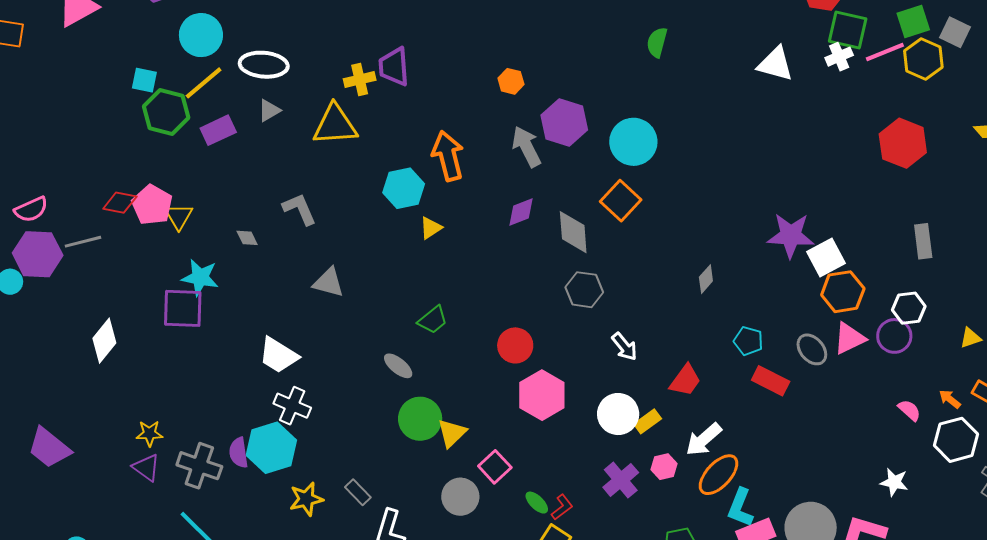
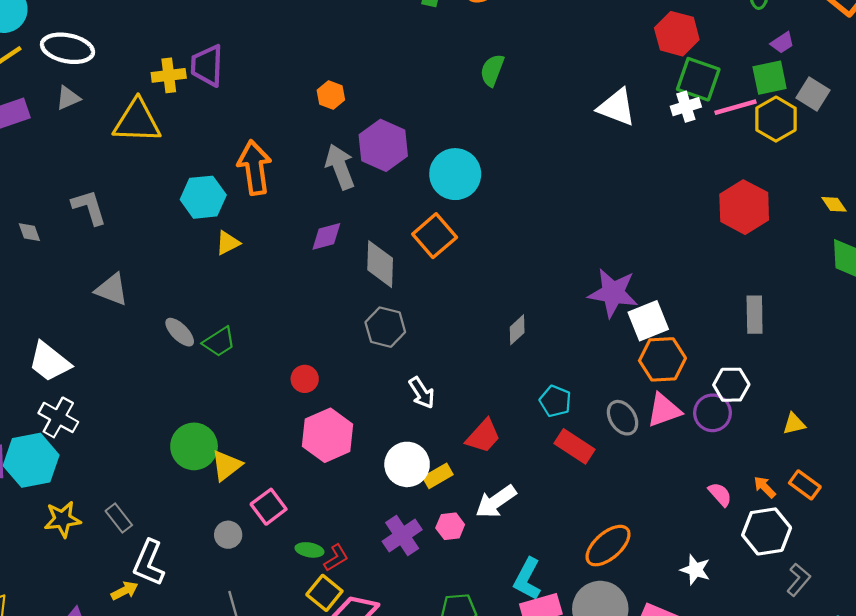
red circle: (515, 345) -> (305, 379), size x0.7
gray ellipse: (398, 366) -> (180, 332), moved
orange ellipse: (719, 475) -> (608, 546), moved
gray circle: (460, 497) -> (228, 535), size x0.7
green ellipse: (537, 503) -> (309, 550), turned -40

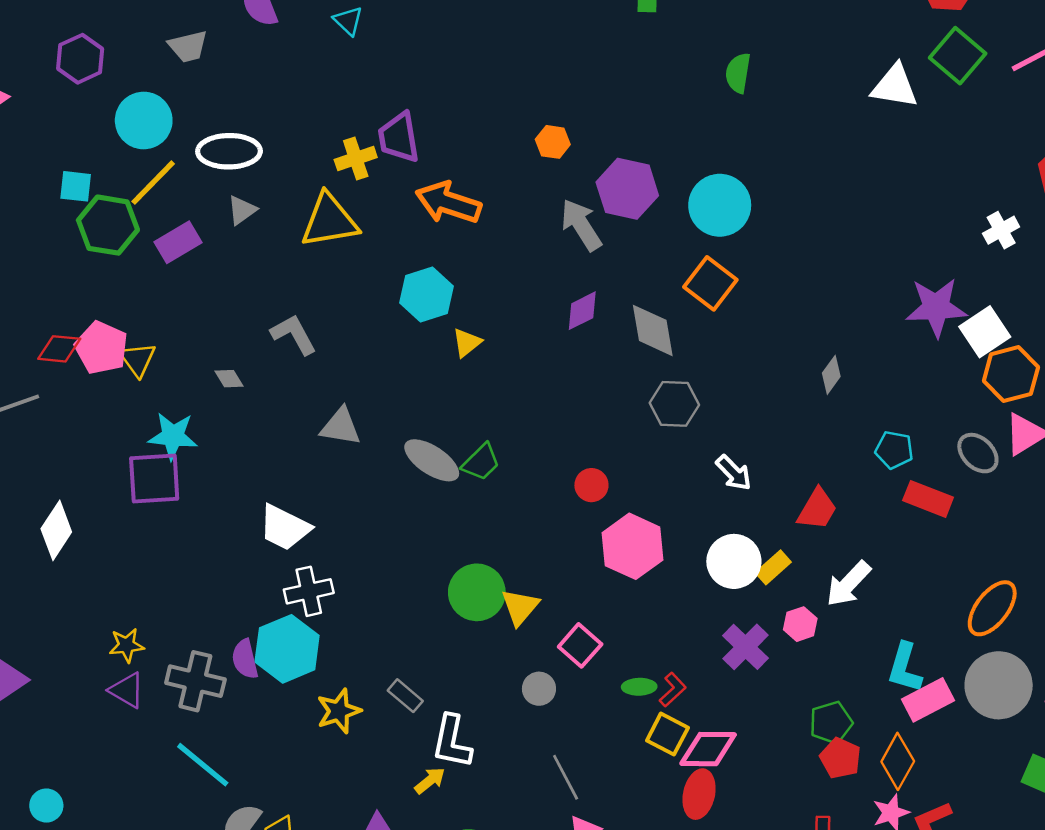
green square: (698, 79) -> (958, 56), moved, turned 33
white cross: (686, 107) -> (1001, 230), moved
orange arrow: (255, 168) -> (448, 203), moved, turned -52
gray ellipse: (180, 332) -> (432, 460), size x1.4
white cross: (58, 417) -> (309, 591), turned -30

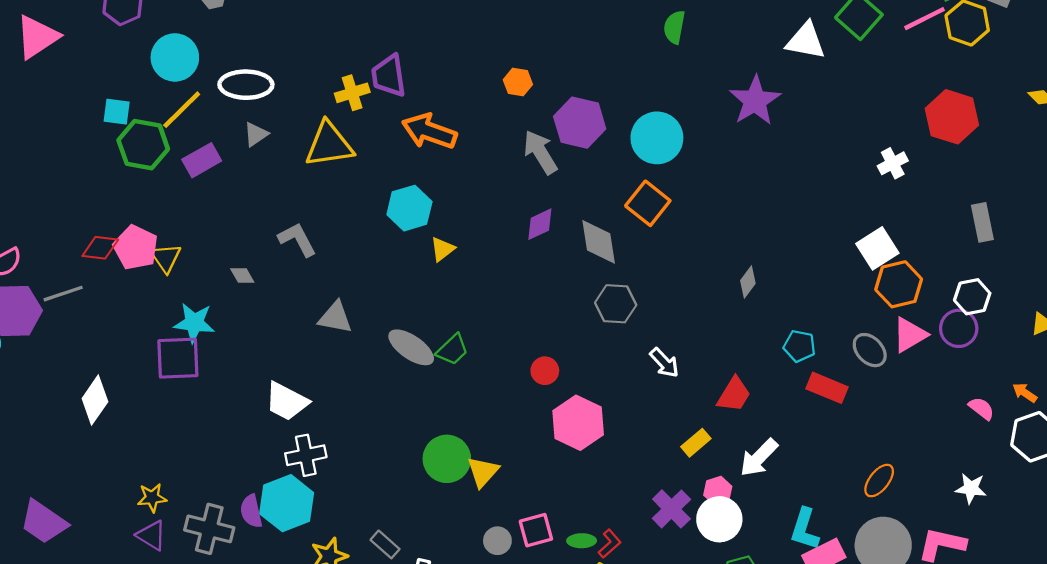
purple star: (936, 307) -> (755, 101), moved, turned -30
white circle: (734, 561) -> (719, 519), moved
orange ellipse: (992, 608) -> (879, 481), size x0.7
pink square: (580, 645) -> (536, 530), moved, turned 32

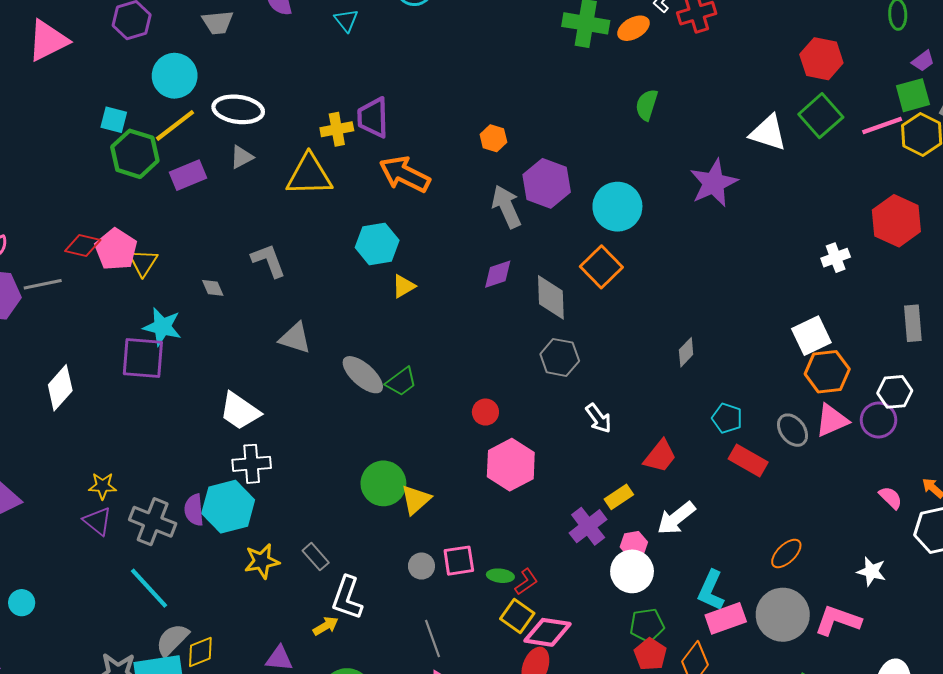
purple cross: (671, 509) -> (588, 526), moved

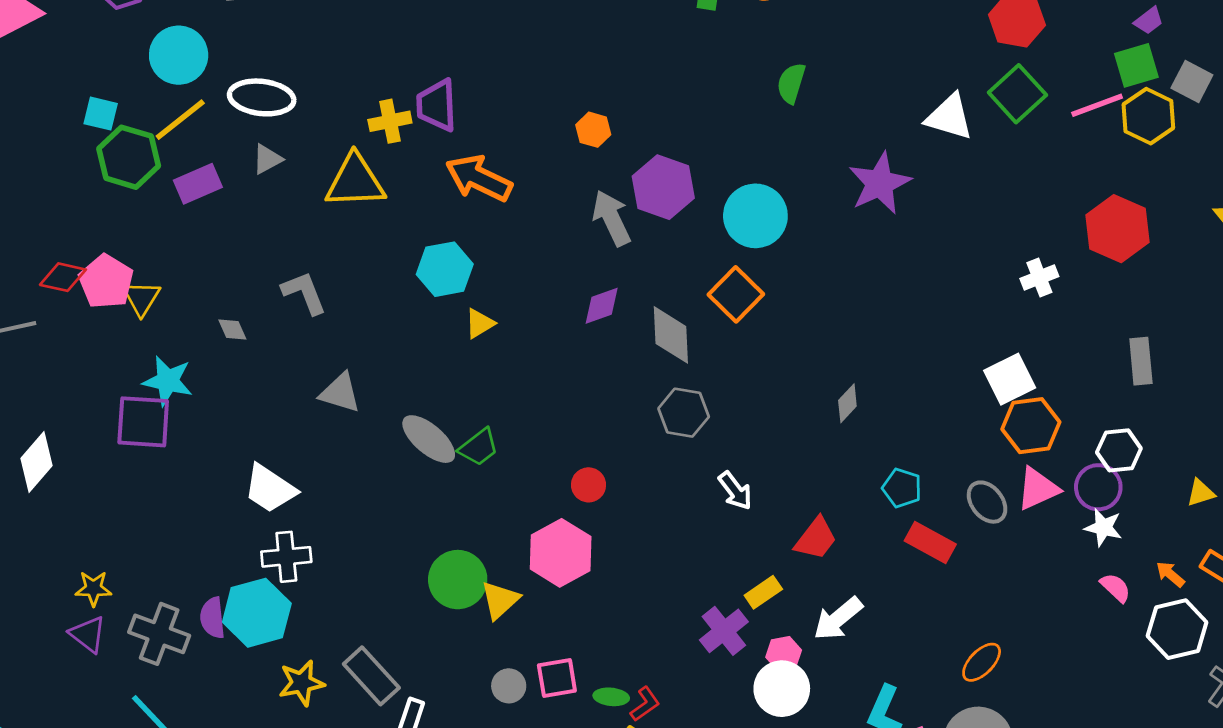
pink hexagon: (511, 465) -> (561, 553), moved
gray rectangle: (316, 557) -> (371, 676), size x1.6
white star: (871, 571) -> (1103, 527), moved

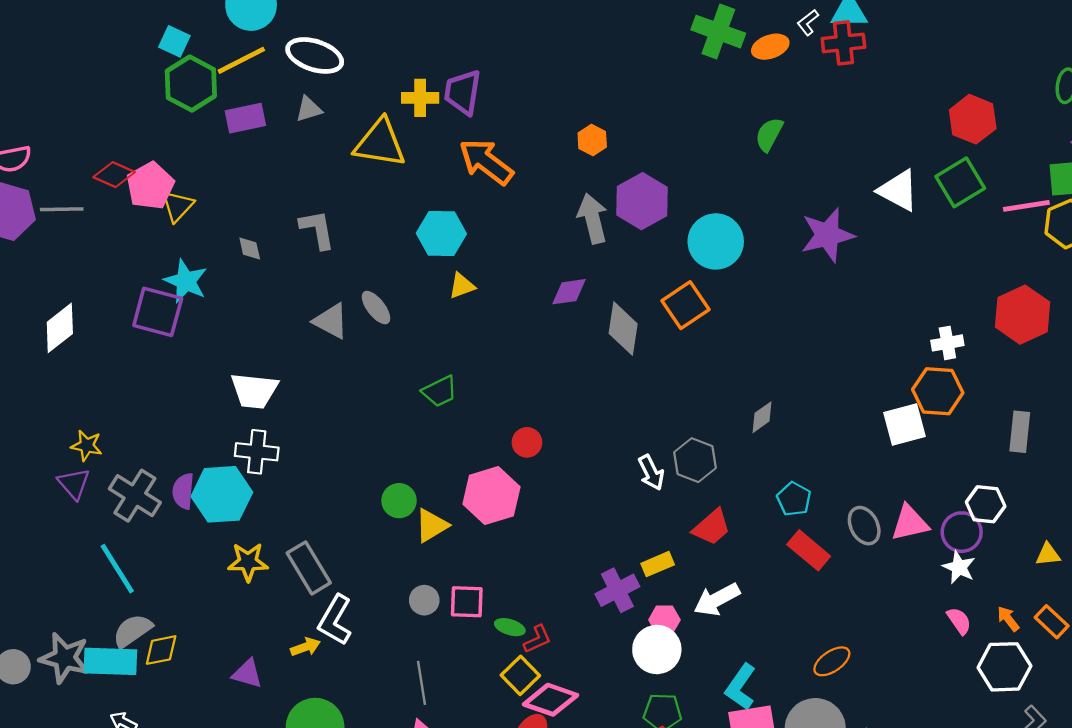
gray hexagon: (684, 413) -> (695, 460), moved
orange hexagon: (1031, 426) -> (938, 391), moved
gray ellipse: (429, 439) -> (376, 308), moved, size x0.7
white trapezoid: (270, 489) -> (254, 391), turned -39
green circle: (458, 580) -> (399, 501), size x0.7

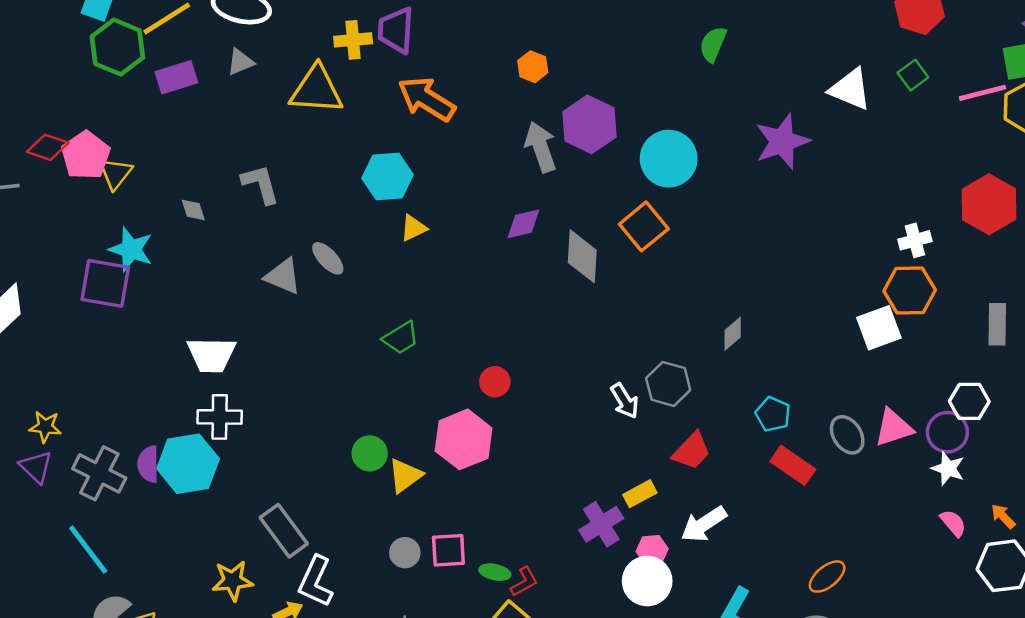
green square: (960, 182) -> (913, 75), size x0.6
yellow star: (248, 562) -> (233, 581), moved

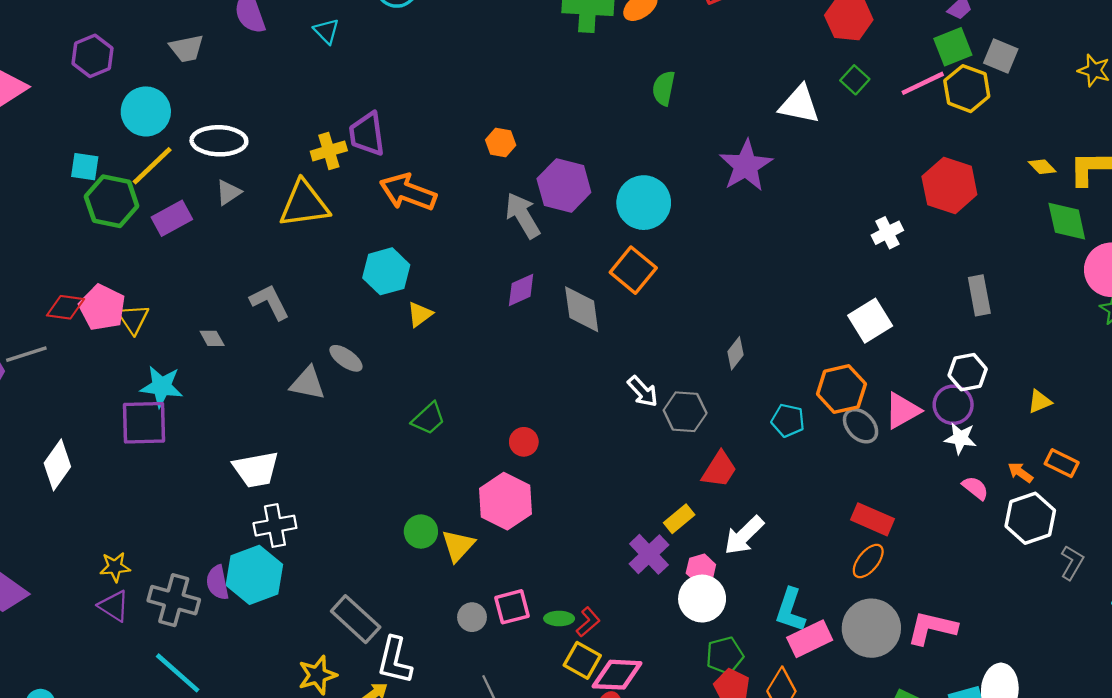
orange hexagon: (910, 291) -> (841, 389), moved
white arrow: (625, 401) -> (643, 391), moved
red rectangle: (793, 465) -> (873, 519), moved

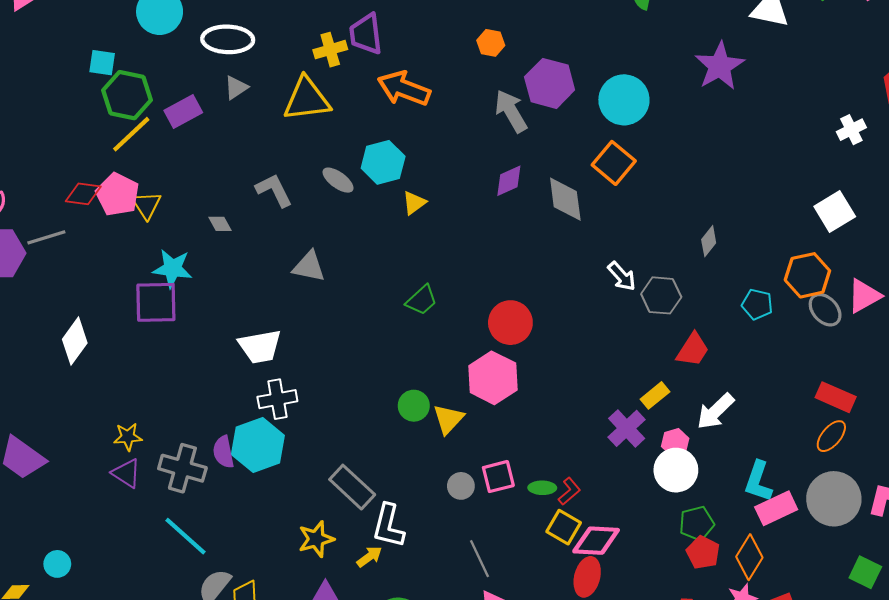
yellow line: (152, 166) -> (131, 134), moved
gray ellipse: (346, 358) -> (338, 180), moved
red circle: (524, 442) -> (510, 323), size x1.6

